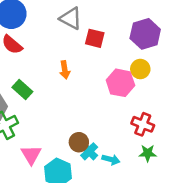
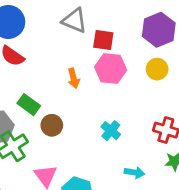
pink hexagon: (120, 83) -> (111, 69), moved
brown circle: (79, 142) -> (52, 125), moved
cyan cross: (89, 151) -> (111, 131), moved

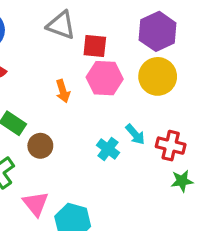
yellow circle: (157, 69) -> (158, 76), size x1.5
cyan arrow: (134, 172) -> (135, 134), moved, turned 42

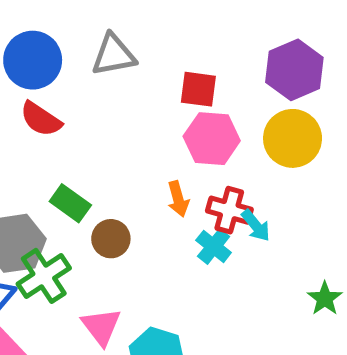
gray triangle: (61, 25) -> (114, 55), moved, turned -32
orange arrow: (63, 91) -> (178, 199), moved
red cross: (171, 146) -> (229, 210), moved
green star: (182, 181) -> (325, 299), turned -30

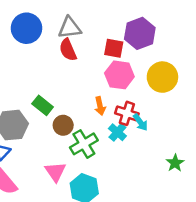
purple hexagon: (294, 70) -> (140, 33), moved
red semicircle: (41, 119) -> (68, 50), moved, turned 30
green cross: (44, 276) -> (84, 144), moved

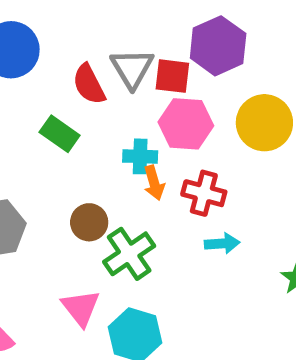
gray triangle: (70, 28) -> (132, 68), moved, turned -50
green rectangle: (43, 105) -> (60, 134), moved
cyan arrow: (140, 122) -> (222, 243), moved, turned -54
cyan cross: (117, 132) -> (140, 156), moved, turned -36

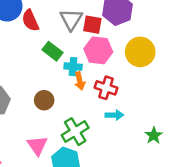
red semicircle: (89, 84) -> (30, 20), moved
green rectangle: (60, 134) -> (52, 51), moved
green cross: (129, 254) -> (75, 132), moved

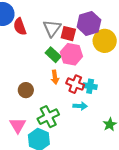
green rectangle: (52, 51) -> (53, 55), moved
yellow circle: (140, 52) -> (105, 41), moved
cyan cross: (73, 67) -> (90, 86), moved

